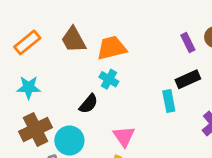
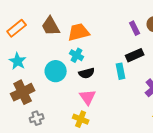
cyan star: (29, 87) -> (18, 61), turned 30
black semicircle: (88, 104) -> (87, 73), moved, turned 35
cyan circle: (69, 140) -> (56, 71), moved

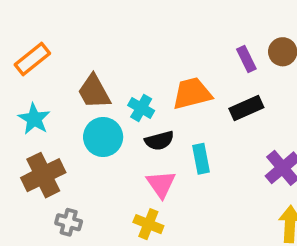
brown trapezoid: (51, 26) -> (94, 92), moved
orange trapezoid: (79, 32) -> (192, 93), moved
cyan rectangle: (121, 71) -> (201, 159), moved
gray cross: (37, 118) -> (69, 222), turned 32

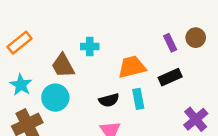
cyan cross: (141, 108) -> (90, 47), moved, turned -30
cyan circle: (103, 137) -> (55, 98), moved
cyan rectangle: (201, 159) -> (138, 99), moved

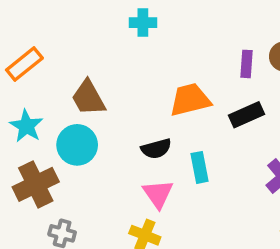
purple rectangle: (170, 43) -> (246, 64), turned 30
cyan cross: (90, 47) -> (143, 23), moved
cyan rectangle: (138, 99) -> (199, 167), moved

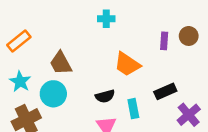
cyan cross: (143, 23) -> (106, 19), moved
orange trapezoid: (190, 100) -> (127, 64), turned -132
black rectangle: (246, 115) -> (165, 91), moved

